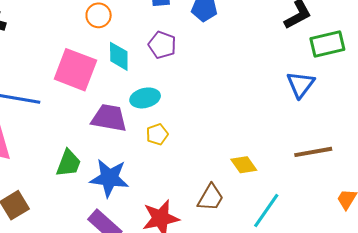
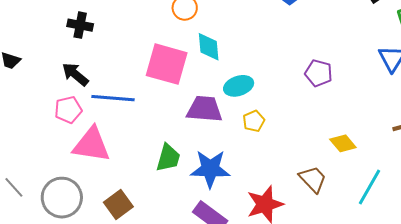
purple pentagon: (162, 45) -> (319, 73), moved
brown trapezoid: (211, 198) -> (313, 179), turned -68

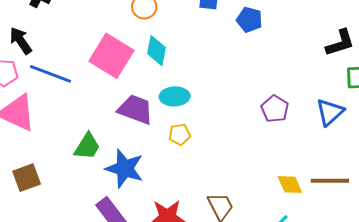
purple pentagon: (319, 73) -> (275, 109), moved
yellow diamond: (343, 143) -> (290, 184), moved

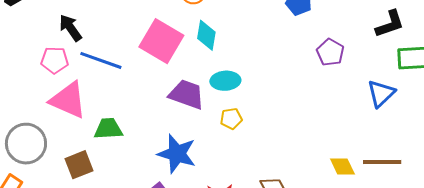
purple pentagon: (275, 109) -> (330, 52), moved
green trapezoid: (87, 146) -> (108, 129), moved, turned -124

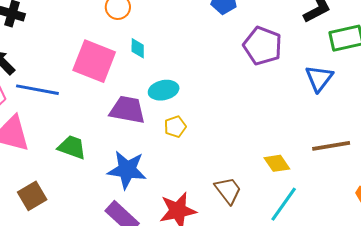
cyan diamond: (206, 35) -> (138, 48), size x0.7
purple pentagon: (330, 52) -> (263, 46), size x1.4
green trapezoid: (108, 129) -> (72, 147), moved, turned 32
yellow diamond: (342, 167) -> (277, 163), moved

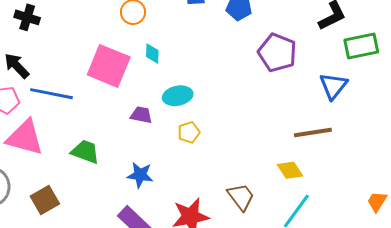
purple trapezoid: (127, 110) -> (141, 115), size x0.6
brown line: (331, 146) -> (313, 133), moved
blue star: (127, 170) -> (140, 175), size x0.7

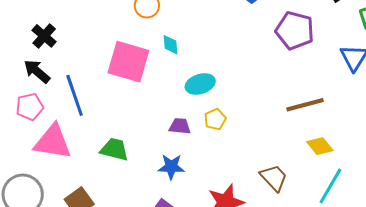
black cross: (27, 17) -> (44, 36), moved, turned 30
blue line: (52, 94) -> (75, 95), turned 66
purple trapezoid: (141, 115) -> (180, 126), moved
brown line: (313, 133) -> (305, 105), moved

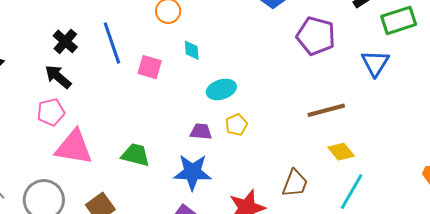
pink square: (128, 62) -> (150, 67), size x0.6
blue line: (75, 95) -> (112, 43), moved
blue star: (171, 167) -> (192, 172), size x1.4
brown trapezoid: (274, 178) -> (295, 183), turned 64

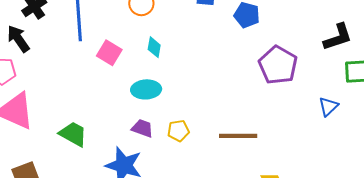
blue triangle: (375, 63) -> (328, 106), size x0.7
cyan ellipse: (221, 89) -> (146, 89), moved
brown line: (326, 110) -> (238, 136), moved

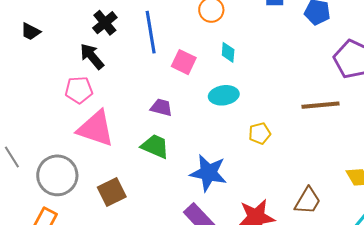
purple trapezoid: (142, 128) -> (161, 107), moved
brown line: (238, 136) -> (321, 105), moved

